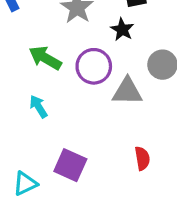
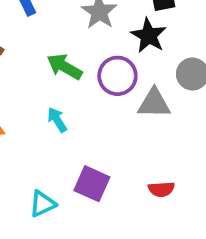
black star: (122, 29) -> (149, 36), size x1.4
red semicircle: (142, 158) -> (161, 189), moved, turned 95

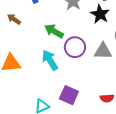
purple circle: (117, 76) -> (75, 47), moved
cyan arrow: (57, 120) -> (50, 60), size x1.5

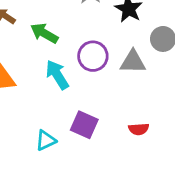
green arrow: (54, 31) -> (44, 33), moved

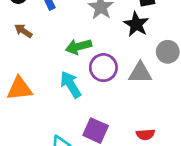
green arrow: (44, 33) -> (78, 47), moved, turned -45

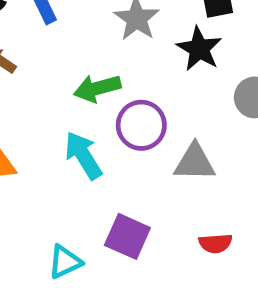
gray triangle: (140, 73) -> (195, 162), moved

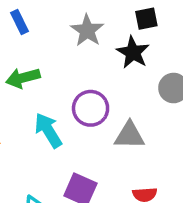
green arrow: (97, 88) -> (23, 78), moved

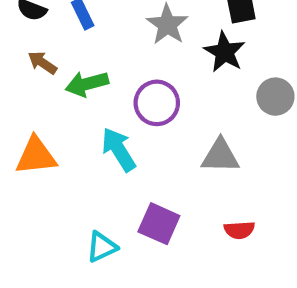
purple circle: (91, 108) -> (157, 103), moved

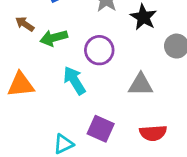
red semicircle: (239, 230) -> (153, 133), size x1.4

